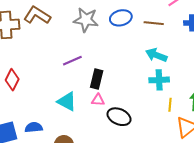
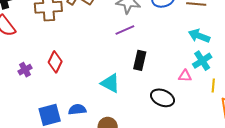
purple line: (72, 61) -> (125, 30), moved
cyan cross: (159, 80) -> (202, 61), turned -30
pink triangle: (98, 100) -> (185, 76), moved

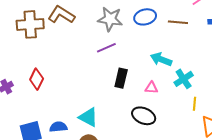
cyan arrow: (199, 36) -> (161, 59), moved
pink triangle: (185, 76) -> (151, 88), moved
cyan triangle: (110, 83) -> (88, 117), moved

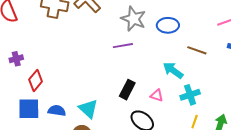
brown line: (178, 22) -> (197, 50), moved
black rectangle: (121, 78) -> (127, 90), moved
red diamond: (37, 79) -> (36, 81), moved

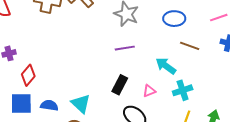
blue ellipse: (168, 25) -> (174, 19), moved
purple line: (123, 46) -> (125, 48), moved
pink triangle: (157, 95) -> (149, 91), turned -40

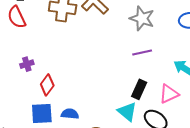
pink triangle: (149, 91) -> (169, 94), size x1.5
cyan triangle: (81, 104) -> (127, 112), moved

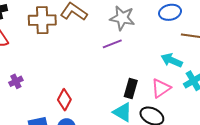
purple line: (142, 53) -> (112, 44), moved
red diamond: (47, 85) -> (64, 100), moved

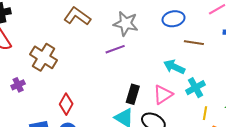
brown cross: (42, 20) -> (43, 57), moved, turned 32

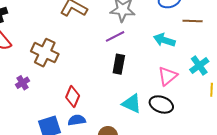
cyan arrow: (174, 67) -> (164, 40), moved
black rectangle: (133, 94) -> (119, 64), moved

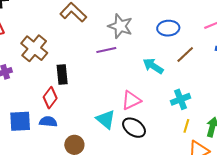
brown line: (193, 21) -> (185, 55), turned -60
black rectangle: (119, 64) -> (62, 75), moved, turned -30
pink triangle: (168, 76) -> (131, 100), moved

